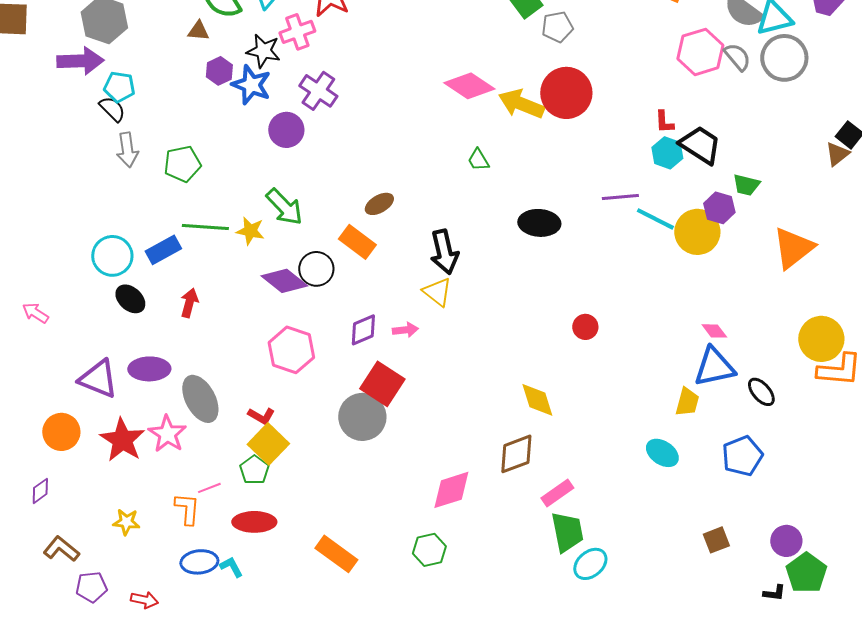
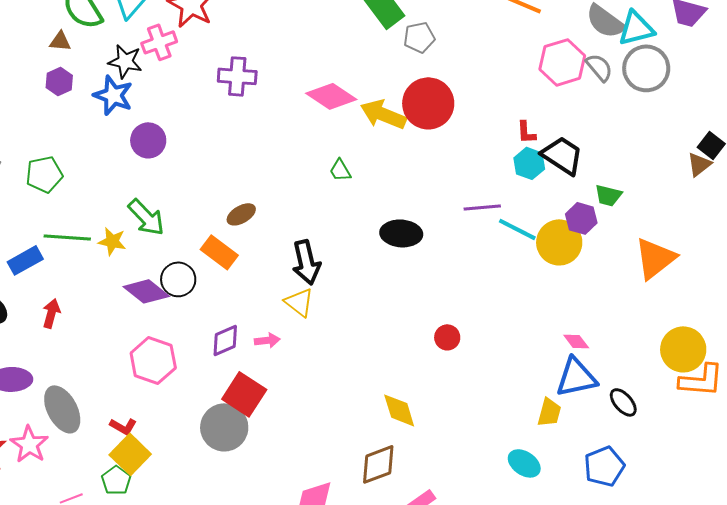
purple hexagon: (219, 71) -> (59, 81), moved
purple cross: (318, 91) -> (237, 76), moved, turned -30

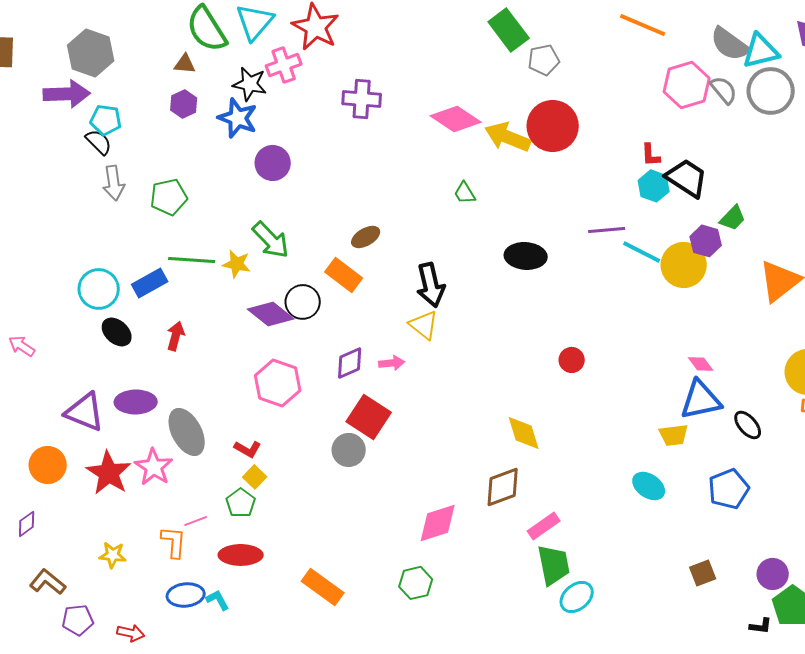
green trapezoid: (608, 195) -> (733, 218), turned -60
yellow trapezoid: (549, 412) -> (674, 435), turned 68
gray circle: (224, 427) -> (349, 450), size x0.7
yellow square: (130, 454) -> (255, 477), size x0.6

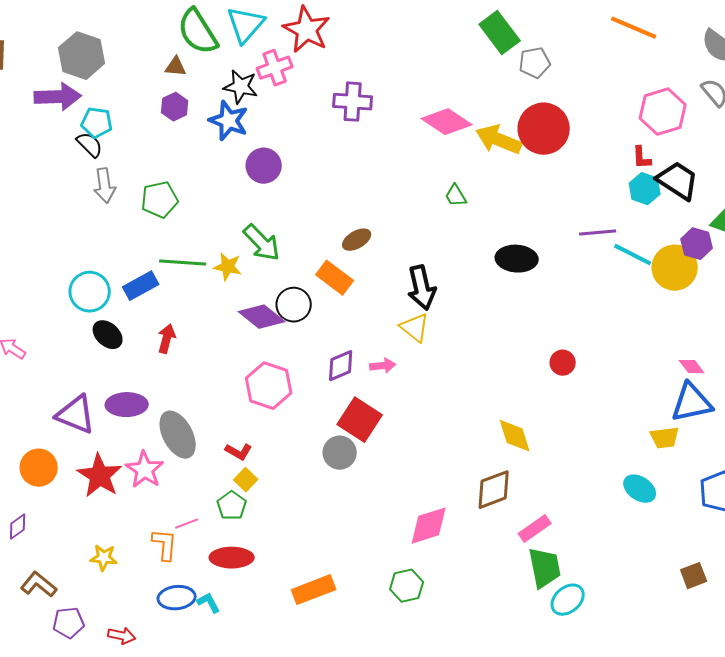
pink hexagon: (687, 85) -> (663, 112), moved
orange rectangle: (323, 587) -> (314, 590), turned -57

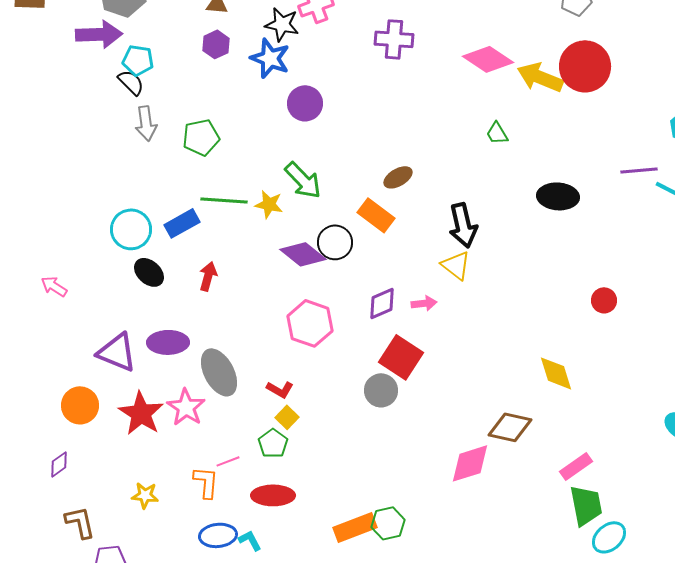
brown diamond: (494, 490) -> (510, 427), moved, turned 33
brown L-shape: (39, 585) -> (80, 522), turned 39
green hexagon: (407, 586) -> (388, 523), moved

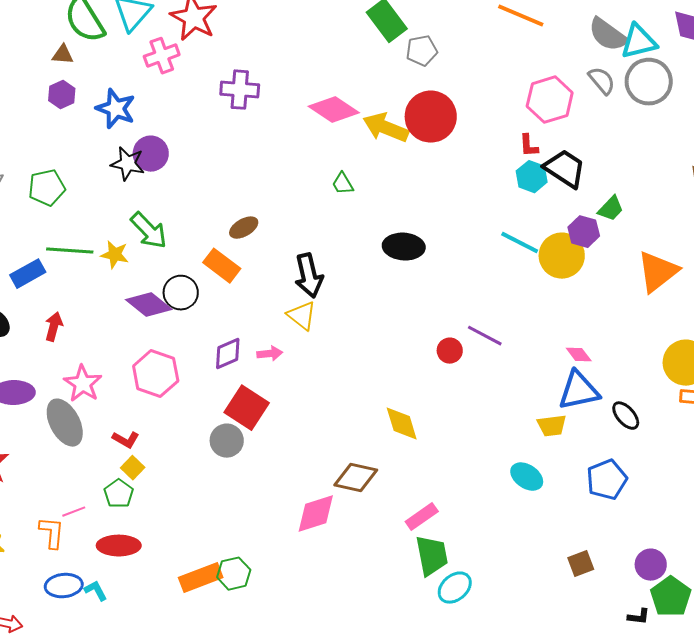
black star: (282, 24) -> (128, 164), moved
purple line: (639, 170) -> (485, 336), moved, turned 33
pink star: (186, 407) -> (83, 384), moved

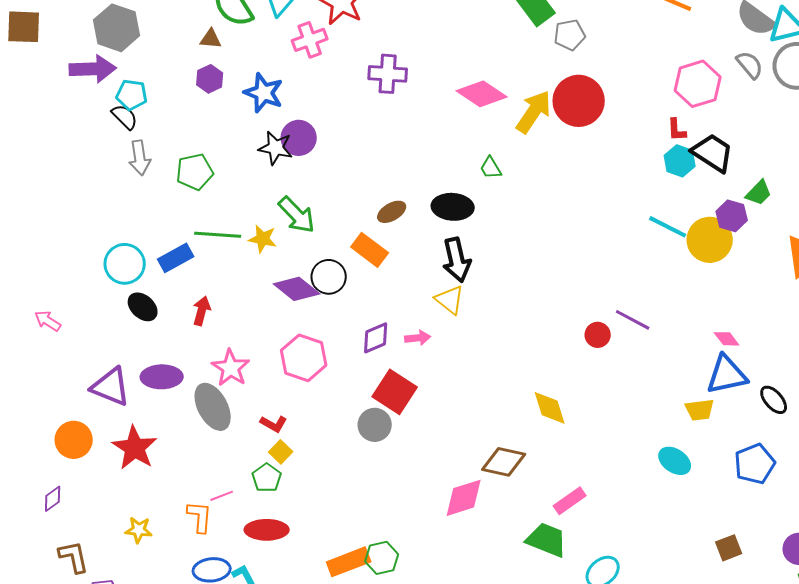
yellow arrow: (386, 128) -> (534, 112), turned 102
black ellipse: (404, 247) -> (453, 207), moved
green trapezoid: (432, 556) -> (547, 540), moved, turned -57

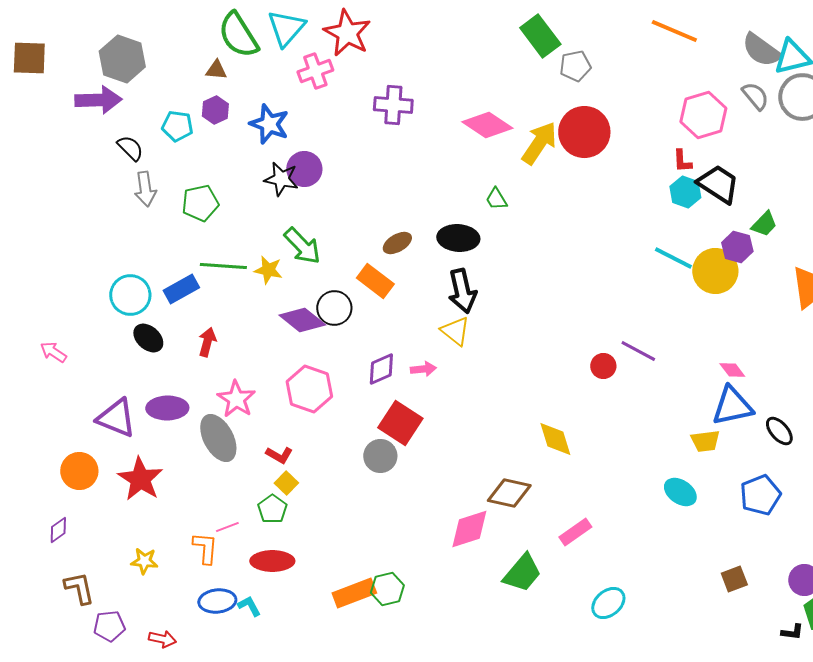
cyan pentagon: (132, 95) -> (177, 126), moved
green trapezoid: (547, 540) -> (522, 573), moved, turned 108

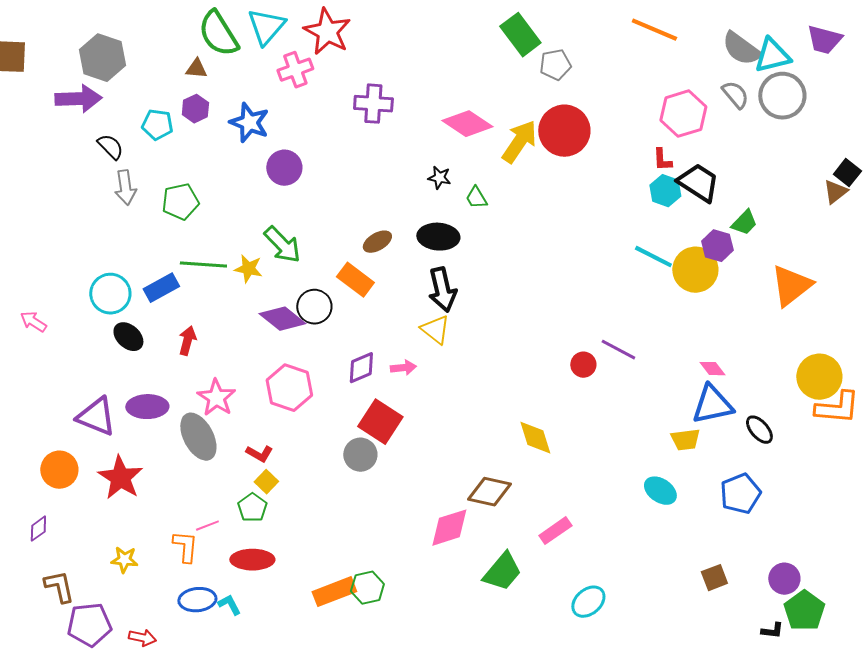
black star: (281, 179) -> (439, 178), moved, size x0.7
pink arrow: (53, 352) -> (33, 322), moved
purple pentagon: (109, 626) -> (89, 625), size x1.4

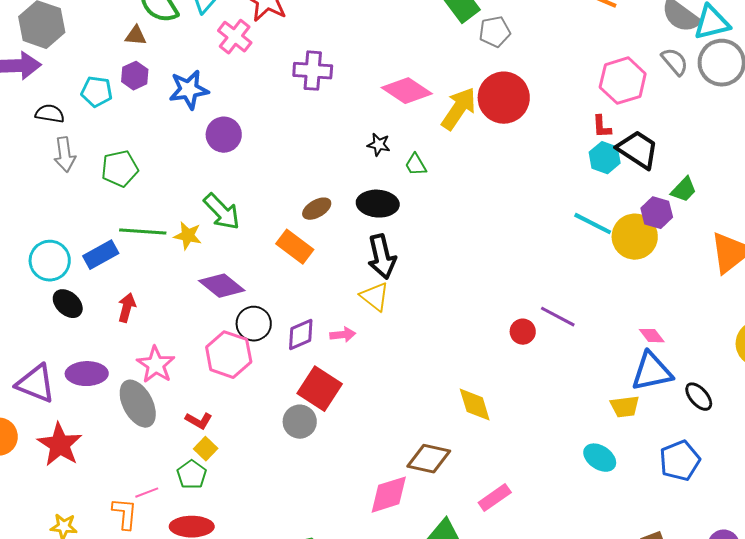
pink cross: (295, 70) -> (235, 37), turned -32
blue star: (249, 123) -> (189, 90), turned -30
black semicircle: (110, 147) -> (50, 114), turned -36
black circle: (314, 307) -> (254, 324), moved

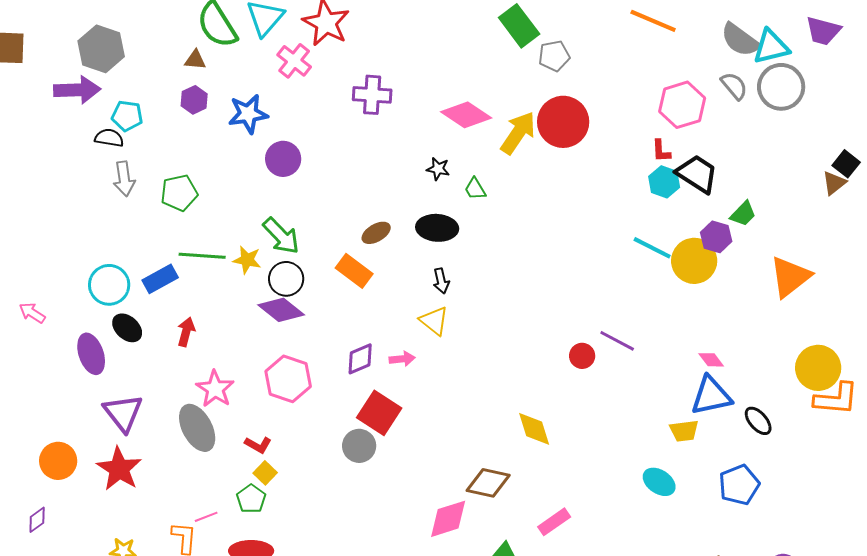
cyan pentagon: (97, 92) -> (127, 116), moved
black arrow: (382, 257) -> (441, 281), size x0.6
black circle: (254, 324) -> (286, 279), moved
purple ellipse: (87, 374) -> (91, 354), moved, turned 72
purple triangle: (36, 384) -> (123, 413), moved, turned 30

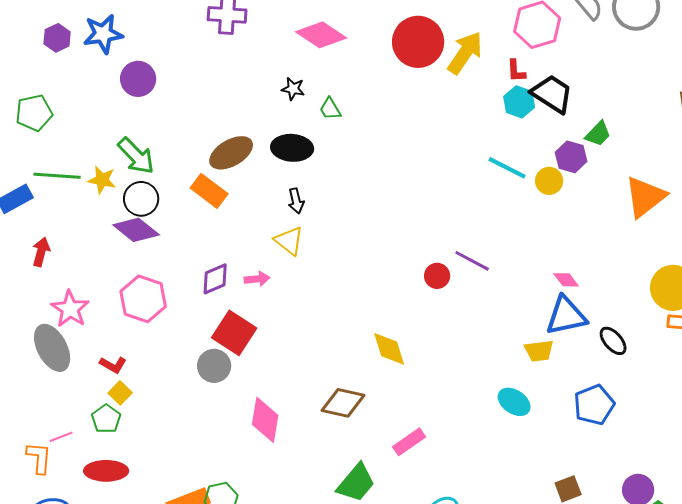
purple hexagon: (194, 100) -> (57, 38), moved
yellow arrow: (518, 133) -> (465, 53), moved
brown ellipse: (376, 233) -> (231, 153), size x1.5
yellow circle: (694, 261) -> (549, 181), size x0.6
pink diamond: (448, 519) -> (265, 420), moved, turned -63

